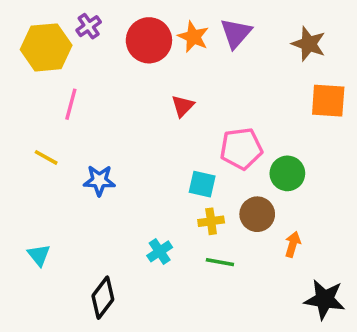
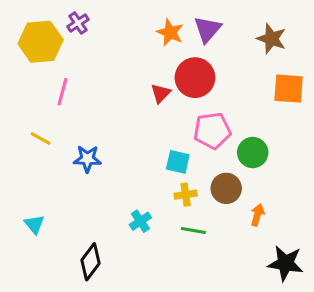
red circle: (149, 40) -> (195, 78), moved

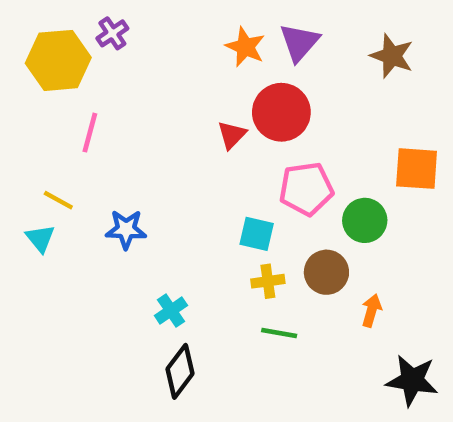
orange square: (289, 89) -> (417, 169), moved
cyan cross: (140, 221) -> (171, 311), moved
cyan triangle: (34, 224) -> (40, 238), moved
black diamond: (90, 262) -> (180, 371), moved

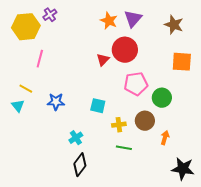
orange square: (417, 169) -> (182, 62), moved
cyan square: (257, 234) -> (98, 106), moved

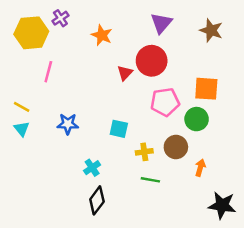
orange star: (109, 21) -> (102, 35), moved
orange square: (182, 62) -> (206, 89), moved
yellow line: (26, 89) -> (22, 107), moved

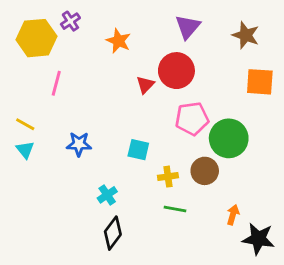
orange square: (206, 89) -> (260, 82), moved
green circle: (197, 119) -> (229, 138), size x1.4
orange arrow: (200, 168) -> (233, 215), moved

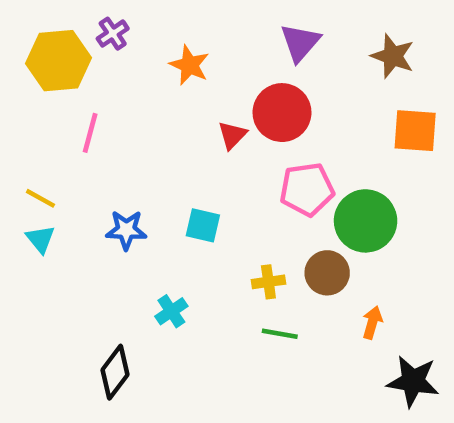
cyan square: (138, 150) -> (203, 225), moved
orange arrow: (233, 215) -> (372, 323), moved
black diamond: (113, 233) -> (115, 372), moved

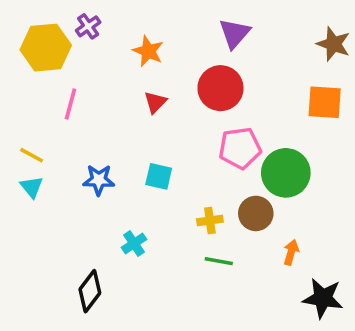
brown star: (393, 56) -> (333, 44), moved
red triangle: (232, 135) -> (155, 102), moved

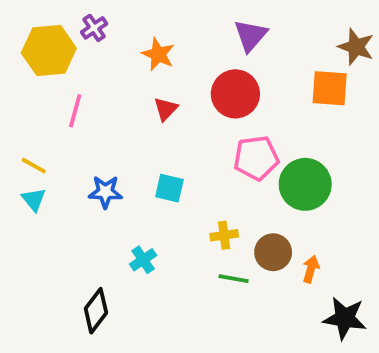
orange square: (325, 102) -> (330, 88), moved
brown circle: (256, 213) -> (273, 252), moved

